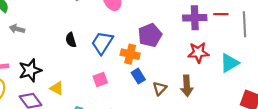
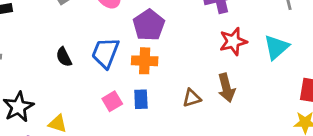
purple pentagon: (150, 35) -> (149, 25), moved
blue rectangle: (138, 76) -> (141, 99), moved, turned 40
brown triangle: (160, 88) -> (192, 98), turned 40

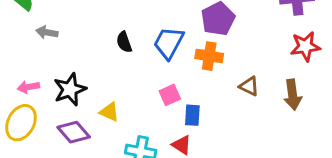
brown triangle: (192, 98) -> (249, 86), moved, turned 36
blue rectangle: (141, 99) -> (192, 115), moved

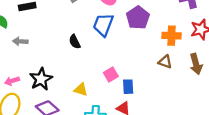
blue trapezoid: (169, 43) -> (103, 25), moved
orange cross: (209, 56) -> (171, 36), moved
yellow triangle: (109, 112) -> (81, 90), moved

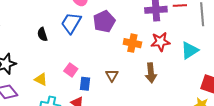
brown triangle: (165, 62) -> (112, 75), moved, turned 32
pink square: (111, 74) -> (71, 70), turned -32

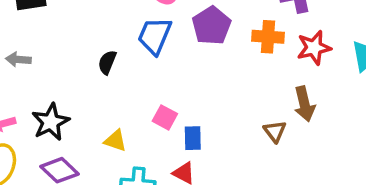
black semicircle: (42, 34) -> (107, 62), turned 48
orange cross: (132, 43) -> (268, 37), moved
brown triangle: (112, 75) -> (275, 131), moved

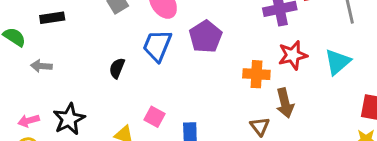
orange cross: (268, 37) -> (256, 74), moved
pink square: (165, 117) -> (154, 117), moved

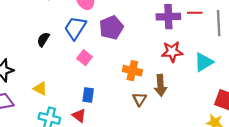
orange cross: (256, 74) -> (132, 71), moved
pink square: (154, 117) -> (84, 58), moved

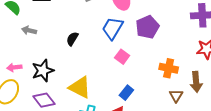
black semicircle: (43, 39) -> (72, 39), moved
yellow triangle: (40, 89) -> (80, 87), size x1.6
blue rectangle: (88, 95) -> (126, 93), turned 32

